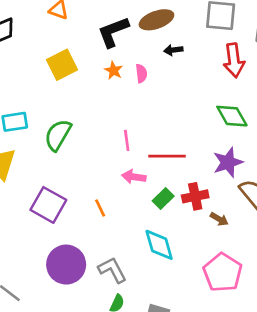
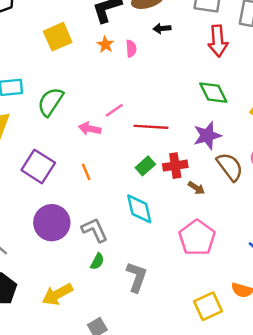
pink line: (127, 140) -> (114, 110), turned 60
pink arrow: (134, 177) -> (90, 129), moved

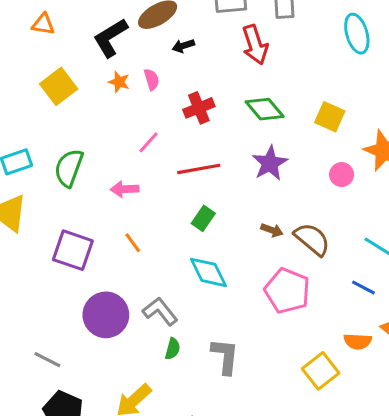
pink line: (114, 110) -> (148, 142), moved
red cross: (175, 166) -> (199, 108), moved
brown semicircle: (230, 167) -> (312, 239), moved

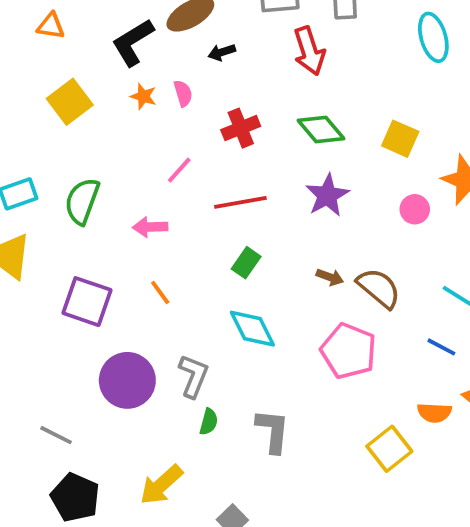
gray L-shape: (160, 311) -> (193, 376), turned 60

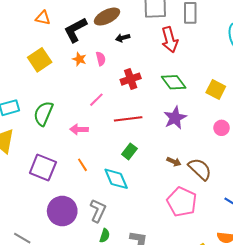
orange triangle: (51, 26) -> (43, 18), moved
cyan diamond: (252, 329) -> (116, 179), moved

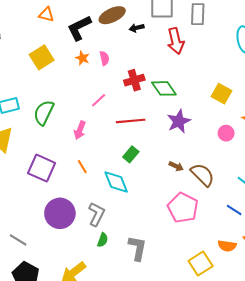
black arrow: (123, 38) -> (137, 28), moved
green diamond: (174, 82) -> (164, 88), moved
pink arrow: (79, 129) -> (80, 130), turned -72

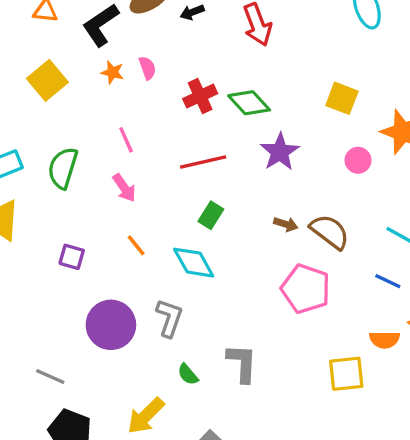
pink line: (99, 100) -> (126, 140), moved, turned -63
pink arrow: (80, 130) -> (124, 188), turned -48
purple square: (42, 168) -> (72, 257), size x0.6
green semicircle: (103, 240) -> (188, 374), moved, turned 128
yellow square: (201, 263) -> (346, 374), turned 35

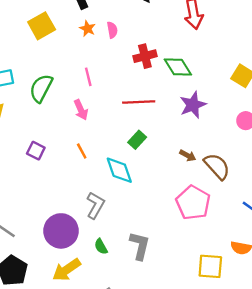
purple circle: (111, 325) -> (61, 231), moved

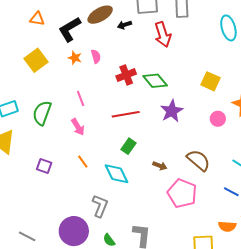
brown arrow: (188, 155) -> (160, 166), moved

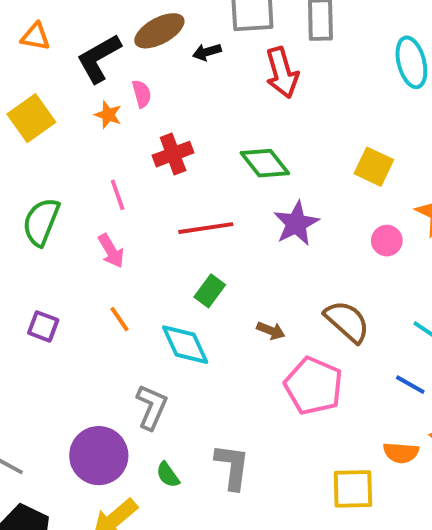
pink semicircle: (96, 56) -> (142, 94), moved
red cross: (126, 75) -> (173, 154), moved

